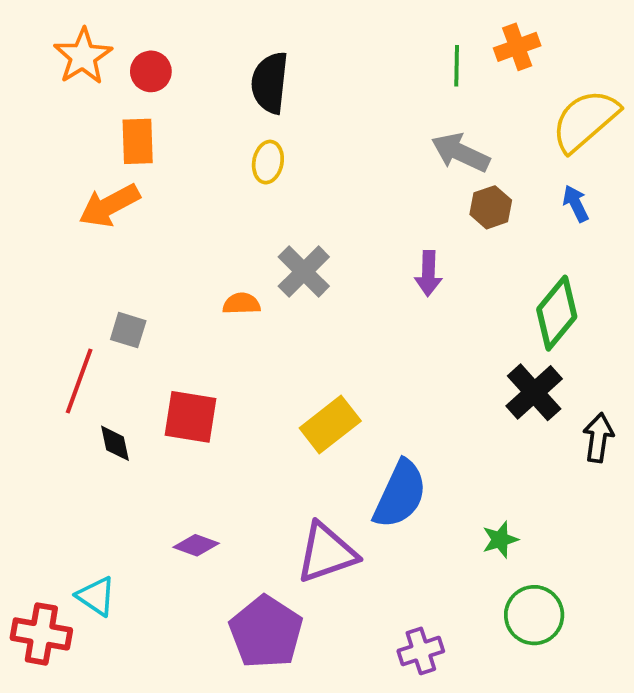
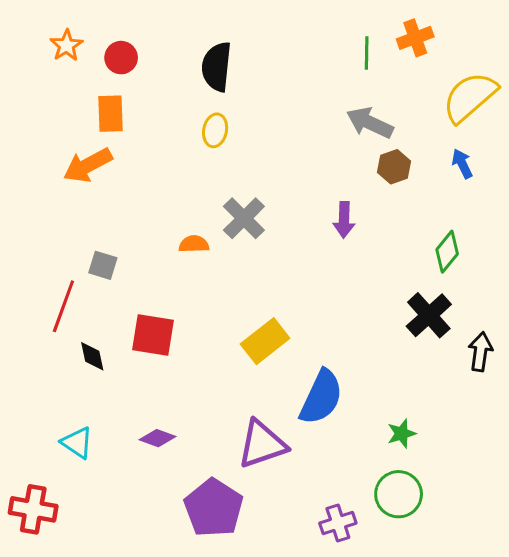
orange star: (83, 56) -> (67, 45), size x0.7
green diamond: (557, 313) -> (447, 252), size x0.7
cyan triangle: (96, 596) -> (77, 443), moved
green circle: (534, 615) -> (399, 494), moved

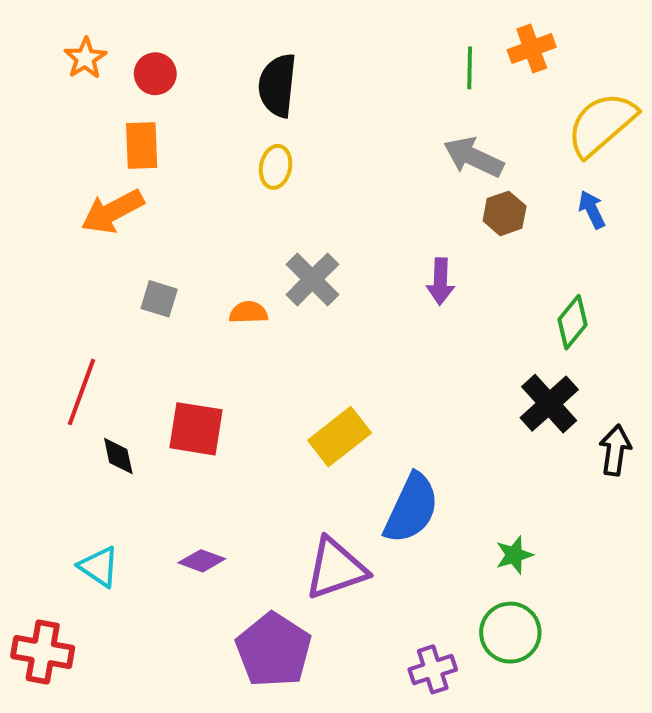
gray square: (103, 265) -> (159, 299), moved

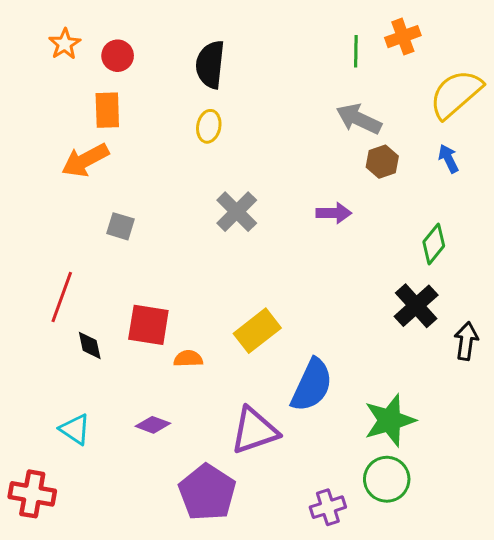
purple arrow: (440, 281) -> (334, 213), turned -92
orange semicircle: (248, 312) -> (188, 359), moved
green star: (514, 555) -> (390, 420), size x1.8

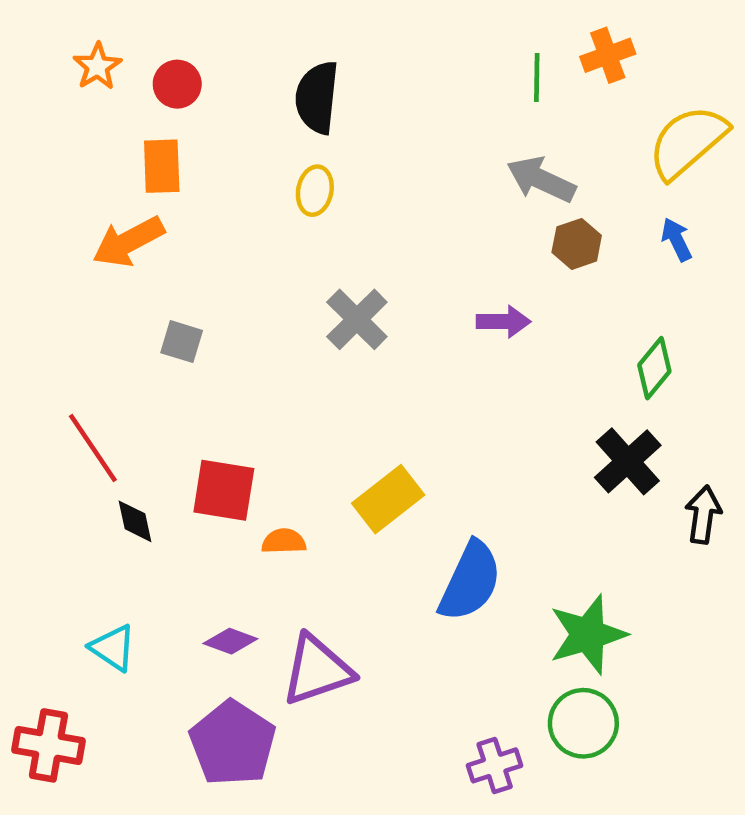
red line: (62, 297) -> (93, 448), turned -54
purple triangle: (254, 431) -> (317, 670), moved
purple pentagon: (207, 492) -> (233, 743), moved

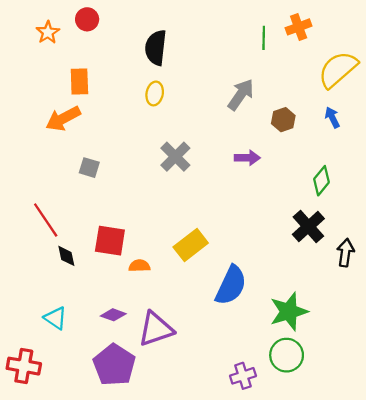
red circle: (177, 84) -> (87, 19), moved
gray arrow: (541, 180) -> (241, 95), moved, turned 100

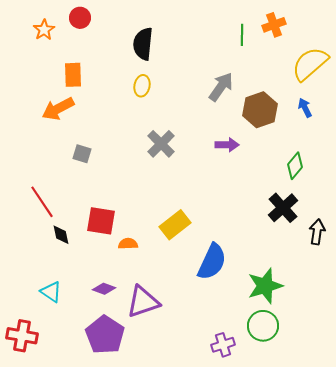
brown hexagon: (283, 120) -> (260, 110), size x1.6

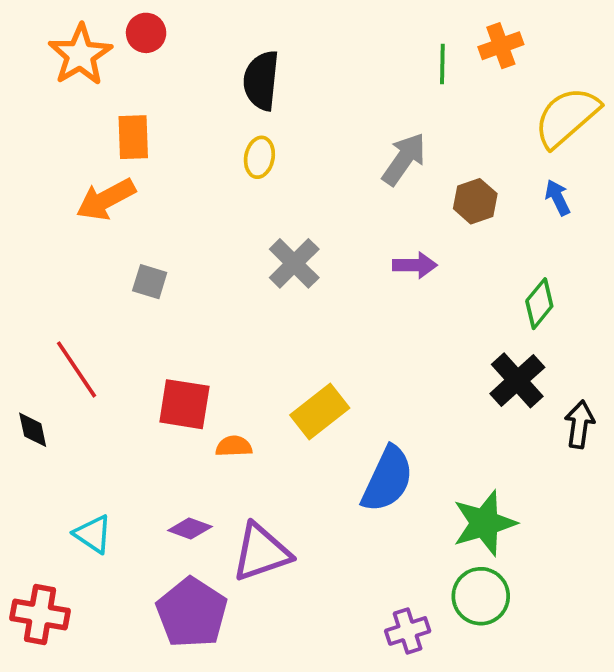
orange star: (44, 30) -> (80, 55), size x1.6
brown hexagon: (260, 110) -> (475, 201), size x0.7
black diamond: (61, 235) -> (33, 430), moved

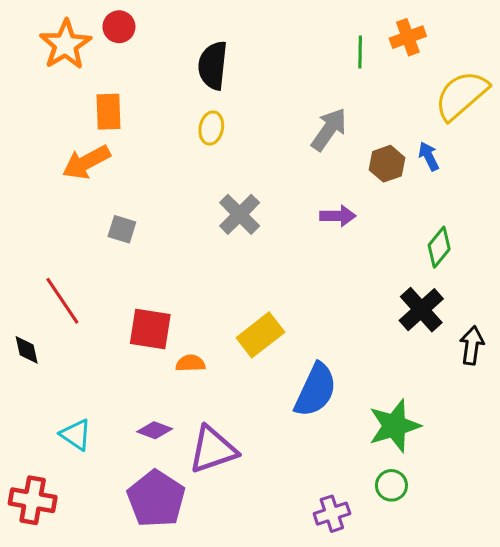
blue arrow: (558, 198) -> (429, 156), moved
green circle: (481, 596) -> (391, 485), size x0.7

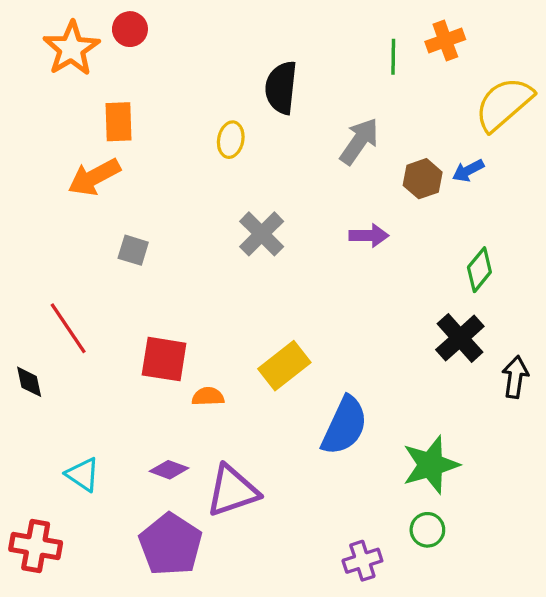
black semicircle: (213, 65) -> (281, 88), moved
blue arrow: (429, 156) -> (468, 171), turned -92

